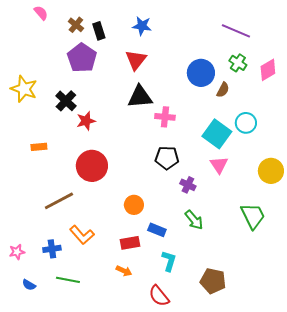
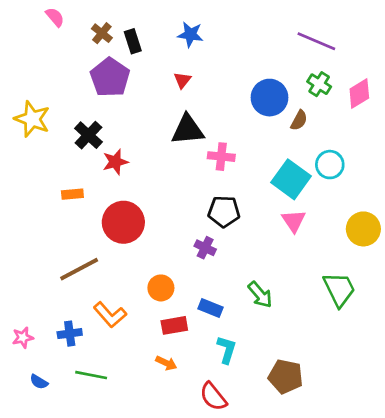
red triangle: (136, 60) -> (182, 80), size x0.6
orange rectangle: (39, 147) -> (72, 194), moved
purple cross: (188, 185) -> (205, 248), moved
orange circle: (134, 205) -> (161, 288), moved

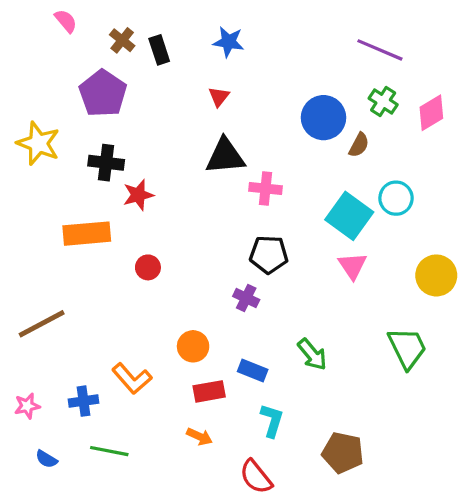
purple pentagon: (110, 77) -> (103, 93), moved
black cross: (88, 135) -> (106, 163), turned -36
orange rectangle: (72, 194) -> (87, 234), size x1.8
red circle: (123, 222) -> (148, 267), size x0.5
brown line: (79, 269) -> (42, 324), moved

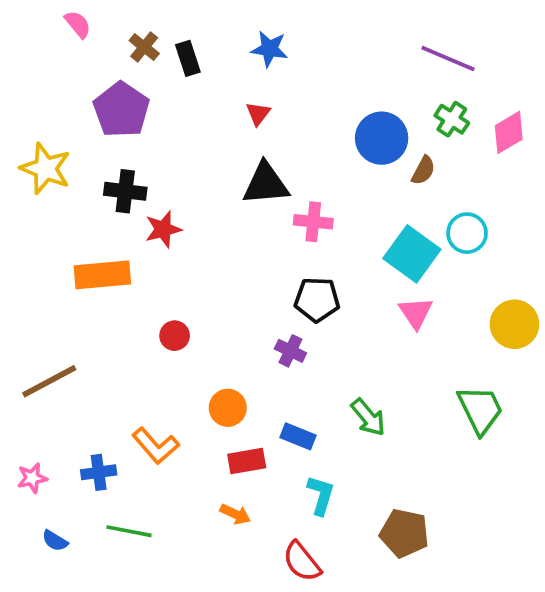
red circle: (148, 267) -> (175, 336), moved

